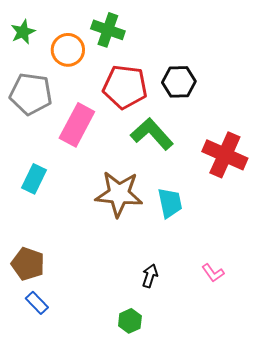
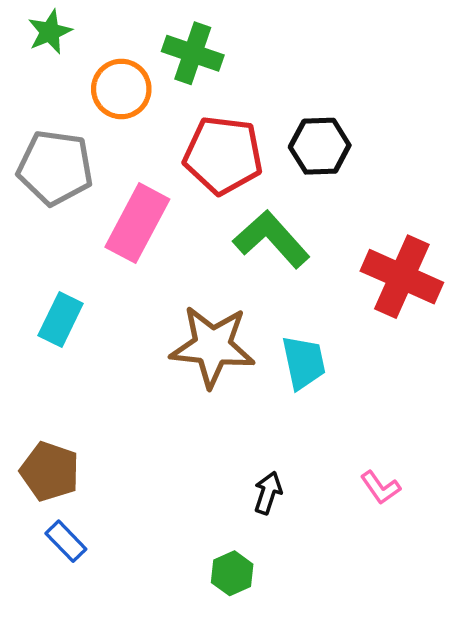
green star: (23, 32) -> (50, 32), moved

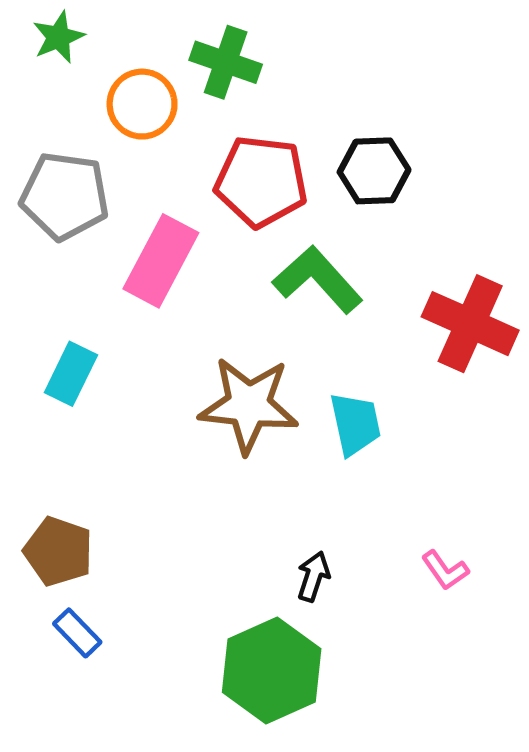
green hexagon: (232, 573) -> (272, 671), size x2.0

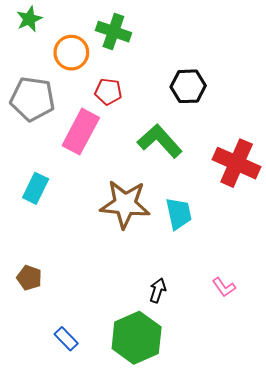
red pentagon: (261, 181) -> (108, 92), moved, size x0.6
brown pentagon: (58, 551) -> (29, 278), size x0.7
blue rectangle: (77, 633) -> (66, 339), moved

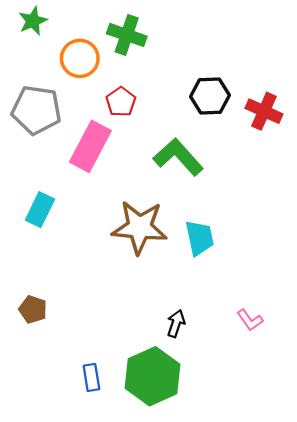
red pentagon: (108, 92) -> (121, 102), turned 30
red cross: (237, 163) -> (264, 111), moved, size x0.7
blue rectangle: (66, 339) -> (91, 377), moved, turned 35

